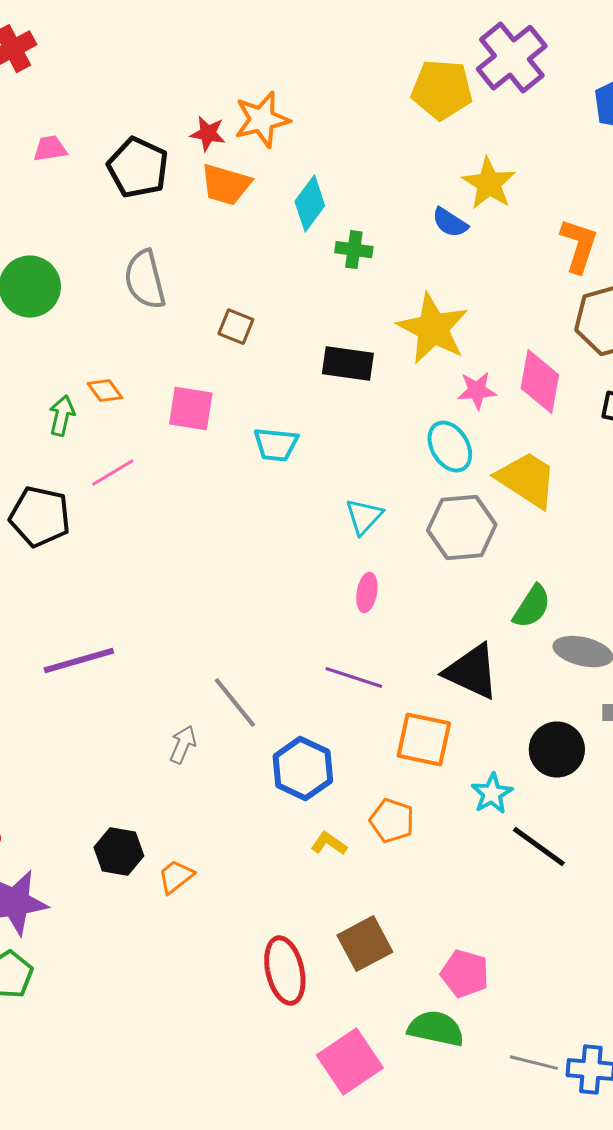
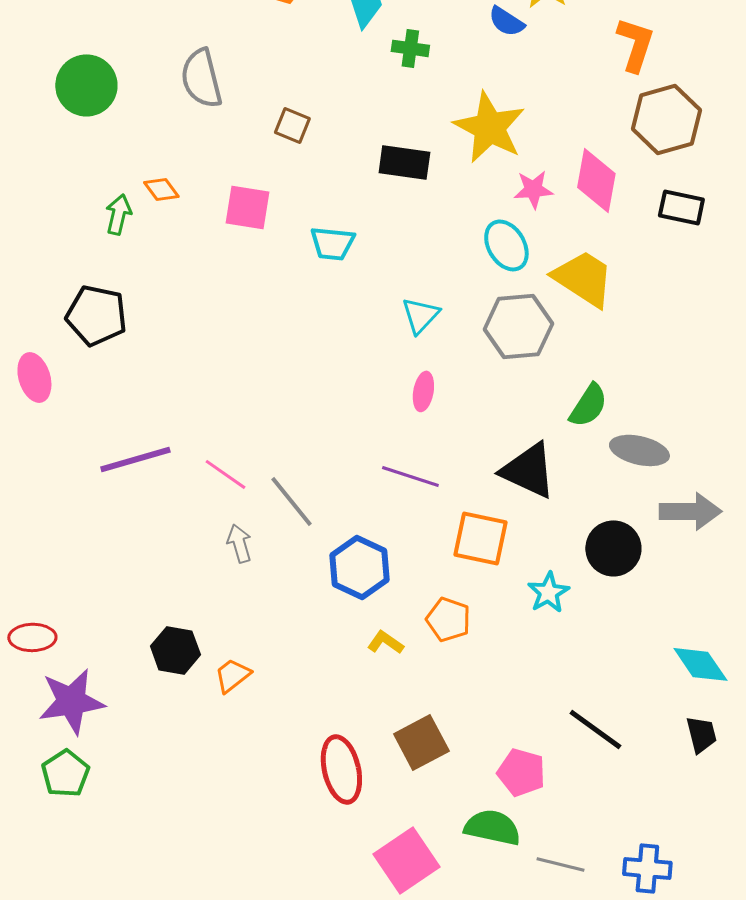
pink line: (113, 473) -> (225, 474), moved, turned 66
gray arrow: (183, 745) -> (239, 543), turned -39
black line: (539, 847) -> (595, 729), moved
gray line: (534, 1063) -> (560, 864), moved

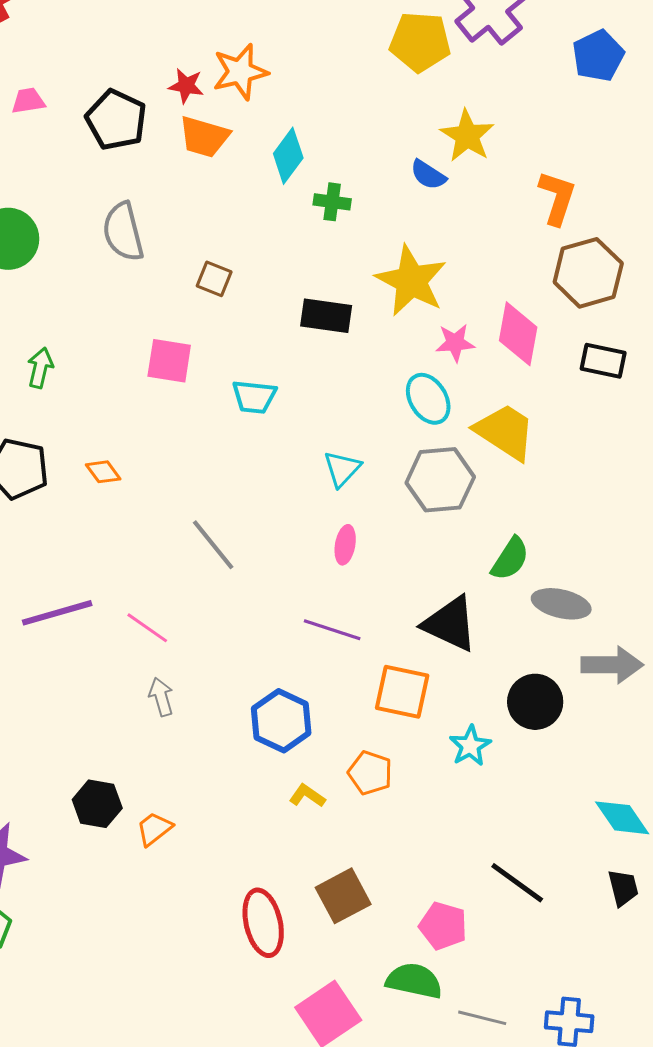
orange diamond: (161, 189) -> (103, 472), moved
gray line: (291, 501) -> (213, 545), moved

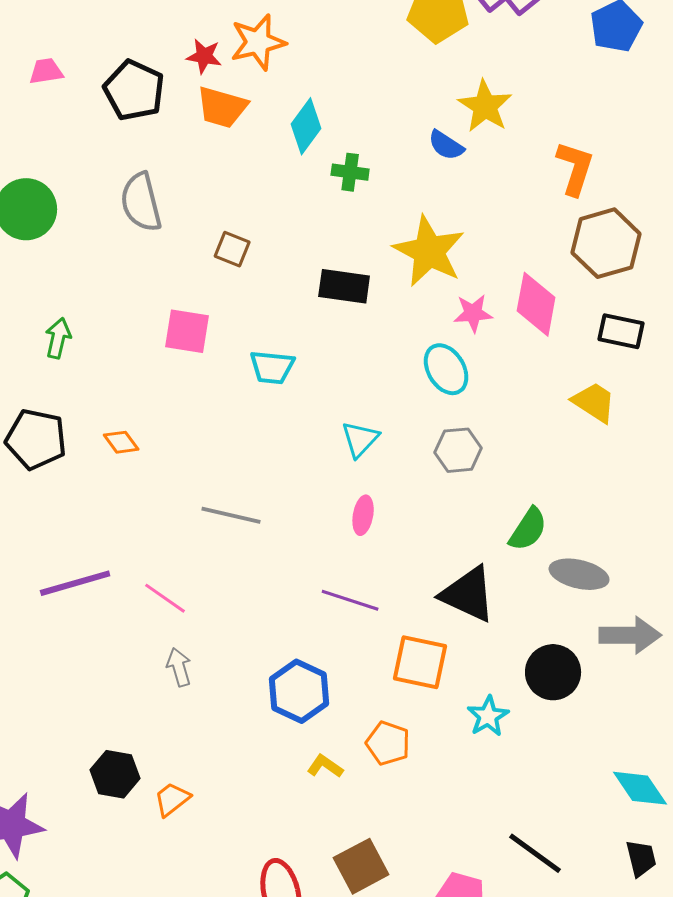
yellow trapezoid: (505, 432) -> (594, 402), moved, size x0.7
gray hexagon: (440, 480) -> (458, 450), size x0.7
gray line: (213, 545) -> (231, 515), turned -38

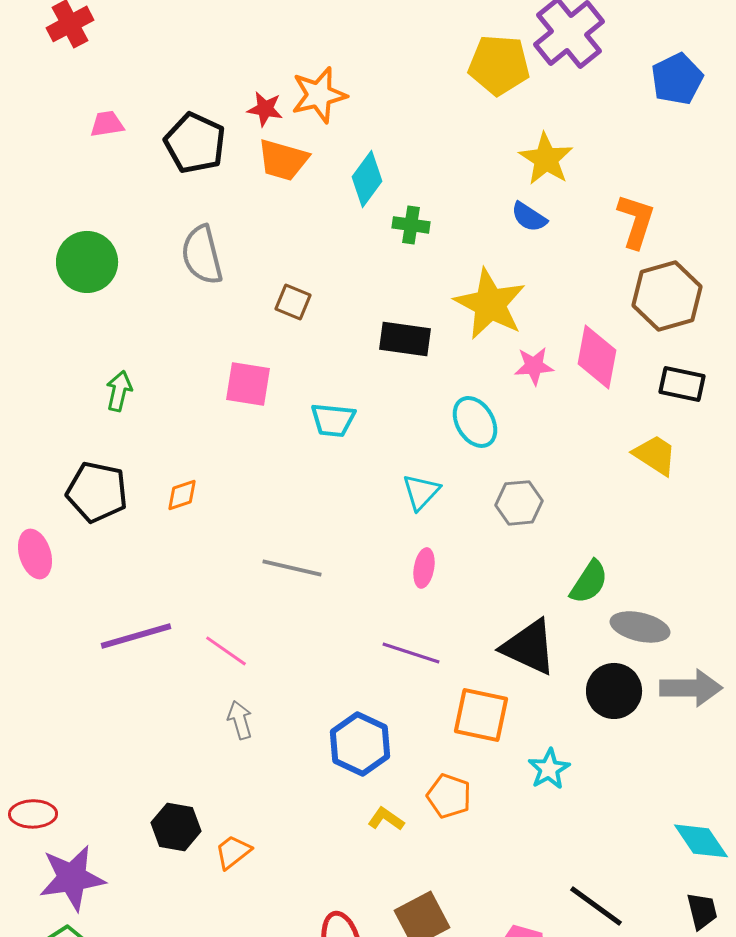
blue semicircle: (446, 145) -> (529, 217), moved
cyan ellipse: (446, 369) -> (475, 422), moved
orange diamond: (121, 442) -> (182, 495), turned -72
black circle: (553, 672) -> (614, 691), moved

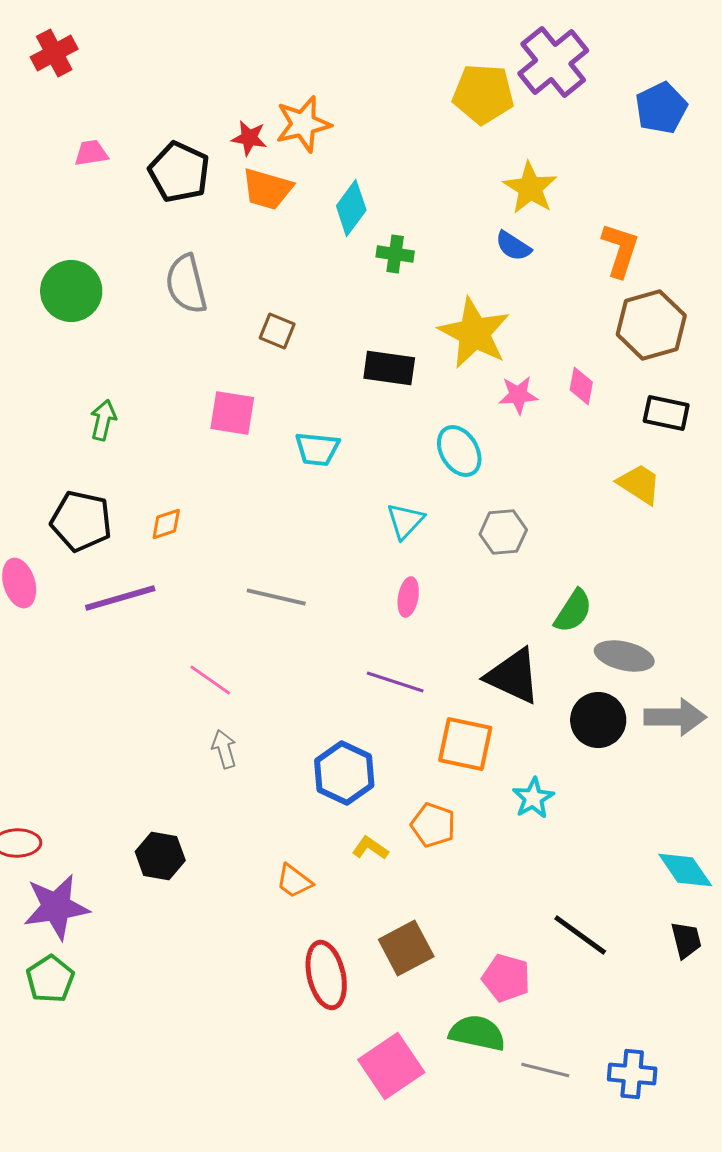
pink diamond: (597, 357) -> (581, 386), size x0.6
purple line: (136, 636) -> (120, 598), moved
orange trapezoid: (233, 852) -> (294, 881), moved, turned -105

